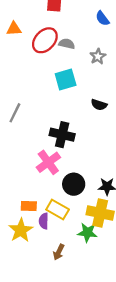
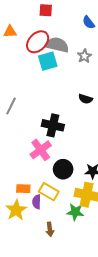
gray semicircle: (67, 44) -> (57, 45), size x1.6
cyan square: (66, 79) -> (48, 61), moved
brown arrow: (59, 252) -> (50, 229), turned -32

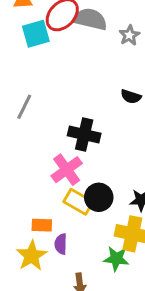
cyan square: (48, 61) -> (36, 34), moved
yellow rectangle: (49, 192) -> (78, 202), moved

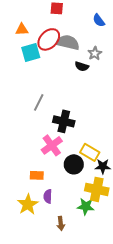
black semicircle: (131, 97) -> (82, 66), moved
gray line: (24, 107) -> (39, 102), moved
yellow rectangle: (78, 202) -> (90, 152), moved
orange rectangle: (42, 225) -> (37, 175), moved

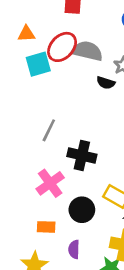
pink cross: (52, 145) -> (50, 183), moved
black circle: (74, 164) -> (82, 210), moved
purple semicircle: (48, 196) -> (74, 249), moved

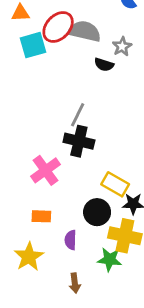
gray line: (49, 130) -> (78, 115), moved
black circle: (82, 210) -> (97, 212), moved

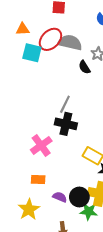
cyan square: (33, 45) -> (32, 53), turned 30
black semicircle: (104, 65) -> (84, 67), turned 40
black circle: (97, 212) -> (79, 197), moved
purple semicircle: (71, 240) -> (60, 197), turned 112

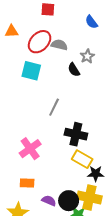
gray semicircle: (70, 42) -> (59, 45), size x0.7
cyan square: (32, 53) -> (31, 71), moved
black cross: (66, 124) -> (76, 134), moved

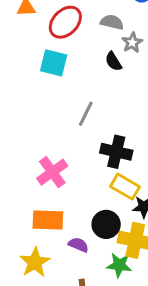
gray semicircle: (59, 45) -> (112, 22), moved
orange rectangle: (27, 183) -> (48, 220), size x1.5
black circle: (69, 201) -> (106, 224), moved

